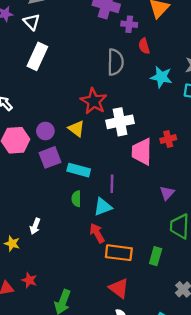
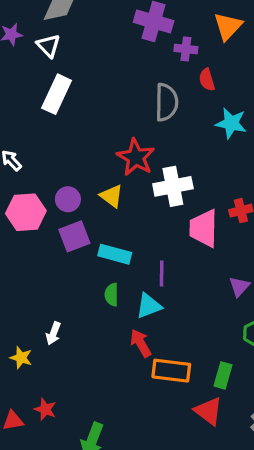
red triangle: (119, 288) -> (208, 411), moved

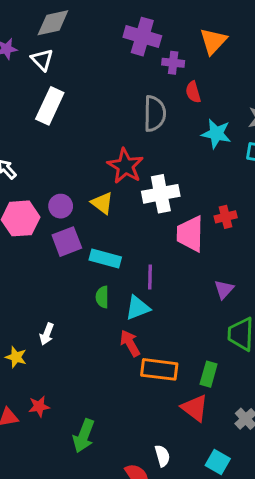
red star: (45, 409) -> (39, 406), turned -30

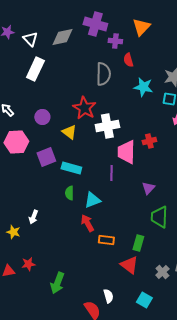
gray diamond: (53, 23) -> (62, 37), moved
purple circle: (61, 206) -> (42, 117), moved
purple line: (150, 277) -> (111, 173), moved
orange rectangle: (159, 369) -> (106, 240), size x0.7

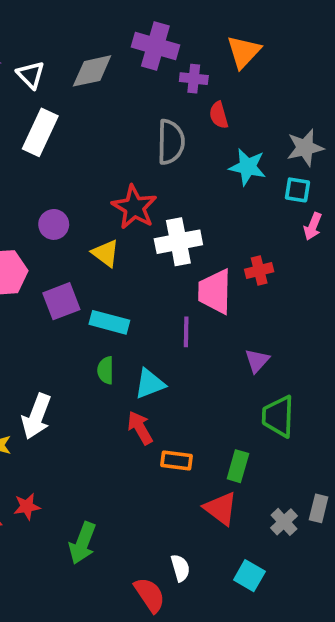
white arrow: (33, 217) -> (36, 416), size x1.6

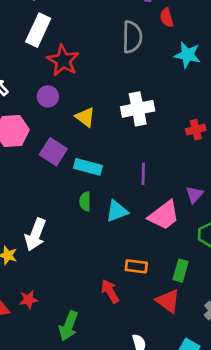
red star: (134, 207) -> (63, 60), moved
pink trapezoid: (215, 292) -> (164, 215), moved, turned -128
purple square: (61, 301) -> (53, 152), turned -36
red arrow: (140, 428) -> (110, 291), moved

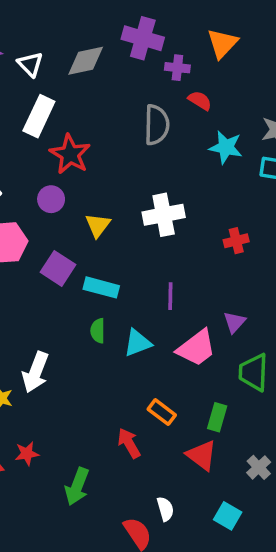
red semicircle: (167, 18) -> (200, 101), turned 138
yellow triangle: (85, 117) -> (98, 225), turned 30
orange rectangle: (136, 266) -> (162, 412), turned 30

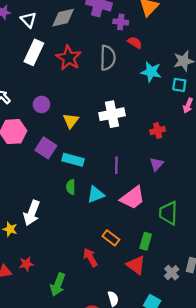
red star: (70, 154) -> (69, 58), moved
purple triangle: (234, 322) -> (157, 164), moved

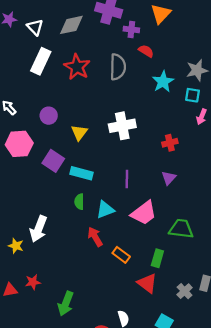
cyan star: (151, 72) -> (163, 82), turned 30
green trapezoid: (168, 213) -> (181, 229), turned 95
red arrow: (90, 257) -> (95, 237), moved

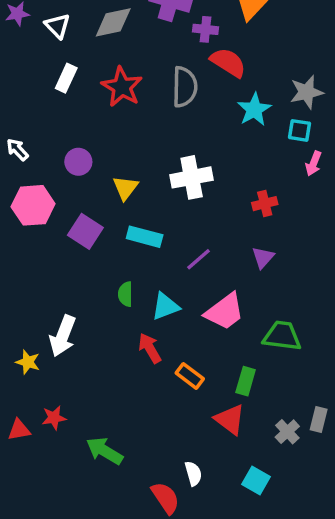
red semicircle: (146, 51) -> (228, 62), size x1.5
white rectangle: (41, 61) -> (66, 78), size x0.7
cyan rectangle: (82, 173) -> (145, 237), moved
purple line: (127, 179) -> (199, 259), turned 48
green arrow: (66, 304) -> (104, 451), turned 100

